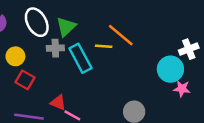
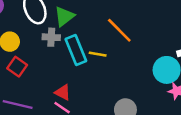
yellow line: (104, 46) -> (98, 54), moved
red triangle: (58, 103) -> (63, 92), moved

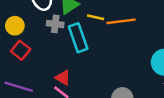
orange line: (119, 30) -> (121, 21), turned -56
yellow line: (98, 54) -> (96, 17), moved

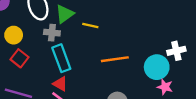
orange line: (121, 21) -> (115, 59), moved
cyan rectangle: (78, 38) -> (61, 58), moved

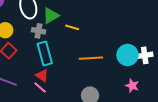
cyan circle: (157, 67) -> (128, 55), moved

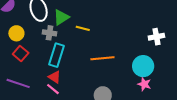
cyan rectangle: (45, 54) -> (57, 55), turned 35
cyan circle: (128, 55) -> (143, 66), moved
white cross: (145, 55) -> (156, 37), moved

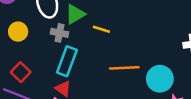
red square: (21, 54) -> (21, 72), moved
cyan circle: (143, 66) -> (160, 79), moved

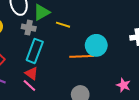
cyan circle: (160, 79) -> (96, 45), moved

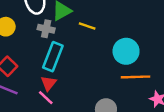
orange line: (82, 56) -> (135, 77), moved
red triangle: (32, 73) -> (49, 83), turned 32

